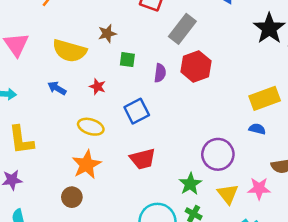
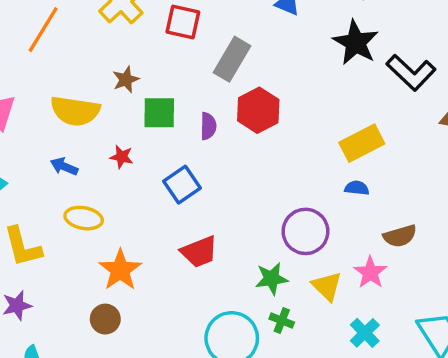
green square: (127, 60) -> (159, 113), size x1.5
yellow ellipse: (91, 127) -> (84, 218), moved
green star: (190, 184) -> (272, 279), turned 30
pink star: (259, 188) -> (370, 273), turned -30

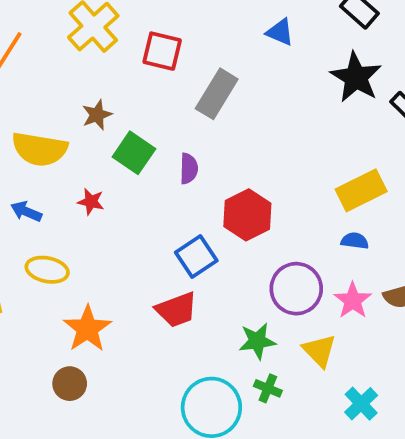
red hexagon: (258, 110) -> (247, 215), moved
green square: (159, 113) -> (134, 153), turned 33
blue square: (182, 185) -> (196, 256), moved
pink star: (370, 273) -> (353, 300), moved

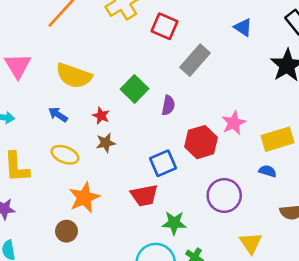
brown star: (97, 115) -> (106, 143), moved
pink star: (353, 300) -> (234, 123), moved
green star: (257, 341) -> (174, 223), moved
yellow triangle: (319, 351) -> (251, 243), moved

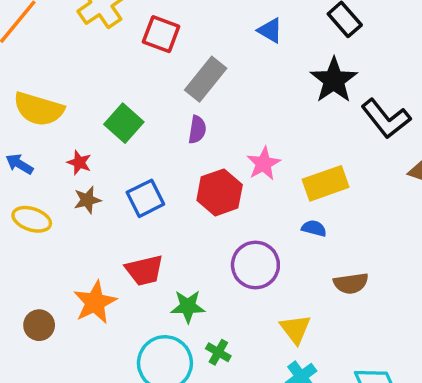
purple semicircle: (168, 105) -> (197, 130), moved
blue square: (163, 163) -> (145, 198), moved
orange star: (84, 198) -> (95, 302), moved

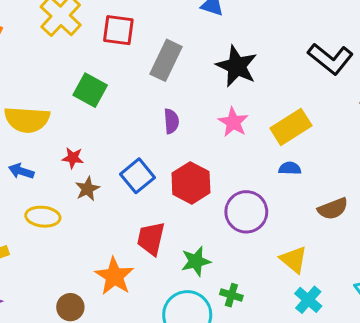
black star: (334, 80) -> (237, 66), moved
green square: (124, 123) -> (90, 90), moved
purple semicircle: (197, 130) -> (171, 121), moved
red hexagon: (220, 192) -> (191, 183), moved
red trapezoid: (144, 270) -> (151, 239), turned 129

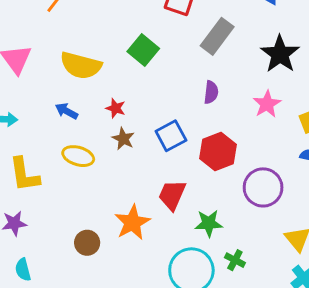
brown star: (87, 189) -> (123, 139), turned -30

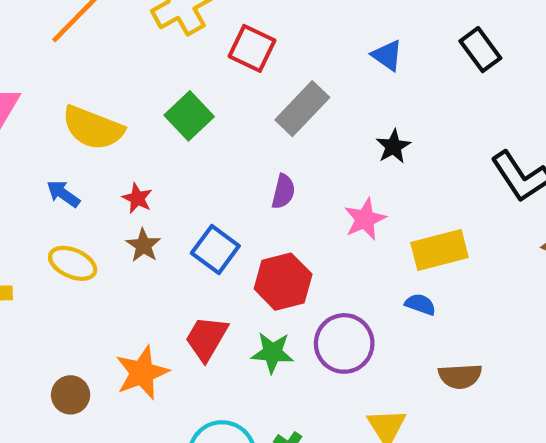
black star: (280, 54) -> (393, 146), size x0.6
blue square: (171, 136) -> (215, 249), turned -32
green star: (209, 223) -> (272, 353), moved

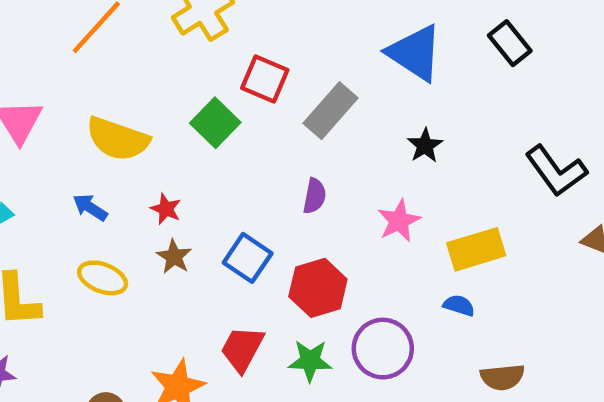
red square: (252, 48) -> (265, 79), moved
blue triangle: (387, 55) -> (415, 53), size x1.8

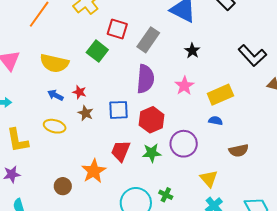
purple semicircle: (315, 196) -> (145, 79), size x1.8
blue arrow: (90, 207) -> (55, 95), moved
blue square: (248, 258) -> (118, 110), turned -30

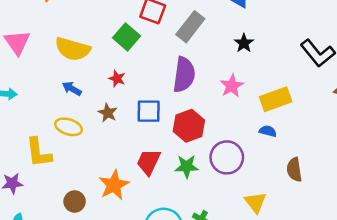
red star: (79, 92) -> (117, 79), moved
yellow L-shape: (18, 140) -> (39, 153), moved
brown semicircle: (239, 151) -> (294, 170), turned 90

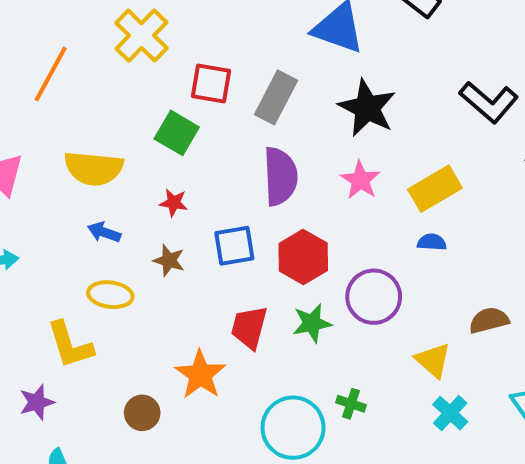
black star: (244, 43) -> (367, 108), size x1.8
brown semicircle: (294, 170) -> (489, 320), moved, turned 95

